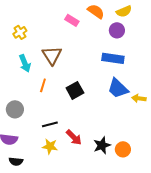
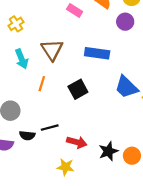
blue rectangle: (113, 58) -> (97, 53), moved
red arrow: (74, 137) -> (77, 142), turned -30
yellow star: (50, 146) -> (66, 167), moved
black semicircle: (16, 161) -> (27, 135), moved

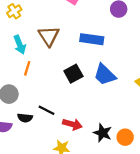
orange line: (42, 84) -> (27, 68), moved
blue trapezoid: (126, 87) -> (105, 75), moved
black line: (50, 128) -> (47, 110), turned 42
black star: (108, 151) -> (103, 133), turned -30

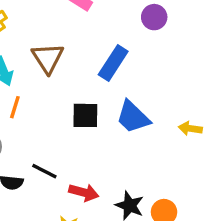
blue rectangle: (92, 39) -> (113, 63), turned -65
black square: (73, 74) -> (85, 115), turned 30

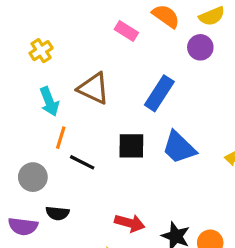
brown triangle: (48, 58) -> (94, 88), turned -32
black line: (44, 171) -> (82, 162), moved

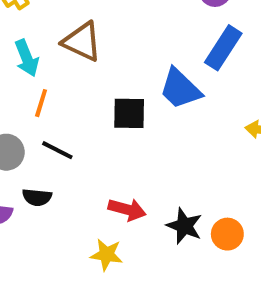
blue rectangle: (159, 93) -> (223, 48), moved
blue trapezoid: (179, 147) -> (180, 89), moved
black line: (82, 162) -> (57, 150), moved

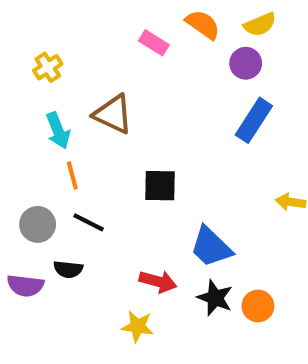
blue trapezoid: (180, 89) -> (211, 247), moved
orange line: (41, 103) -> (72, 175), turned -32

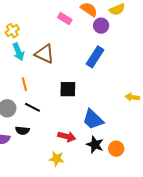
purple circle: (246, 63) -> (101, 26), moved
blue rectangle: (254, 120) -> (95, 57), moved
cyan arrow: (58, 131) -> (18, 52), moved

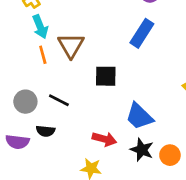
brown triangle: (45, 54) -> (71, 45), moved, turned 35
orange line: (24, 84) -> (43, 55), moved

